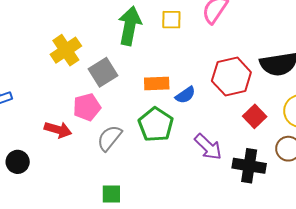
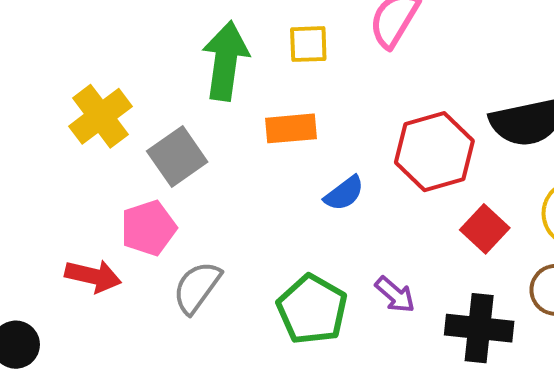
orange rectangle: (157, 83) -> (291, 128), moved
green pentagon: (156, 125) -> (312, 309), moved
purple arrow: (208, 147) -> (395, 295), size x0.7

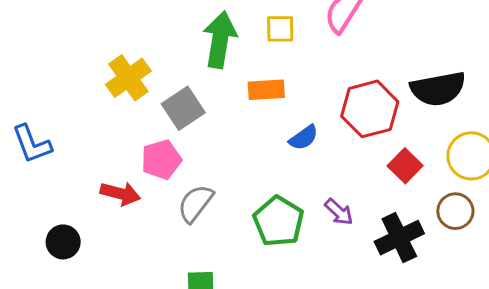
black cross: (479, 328) -> (399, 238), turned -33

